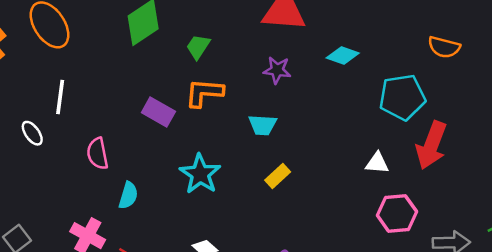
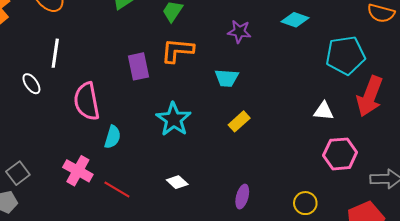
purple rectangle: (158, 112) -> (139, 66), turned 48
pink semicircle: (98, 154) -> (87, 101), size x1.4

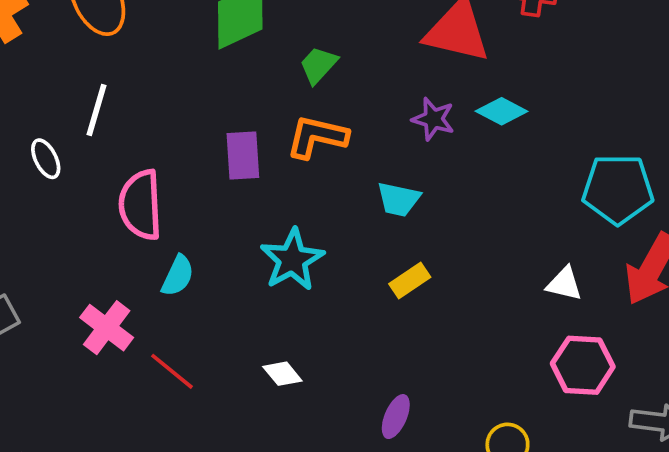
cyan diamond: (295, 20) -> (502, 111), moved

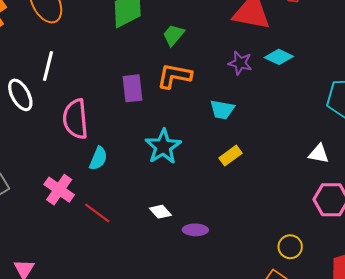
white ellipse: (46, 159) -> (20, 95), size x1.4
purple ellipse: (396, 417) -> (195, 230), moved, turned 70

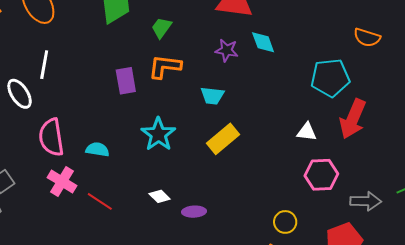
cyan diamond: (279, 57) -> (263, 42), turned 48
pink semicircle: (75, 119) -> (51, 137), moved
yellow rectangle: (231, 156) -> (223, 139), size x1.5
cyan semicircle: (98, 158) -> (97, 149), turned -100

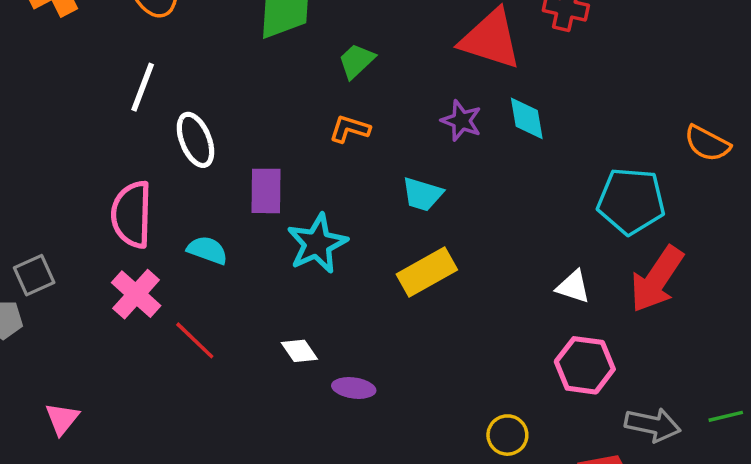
orange L-shape: (165, 67) -> (350, 129), size x0.7
purple rectangle: (126, 81) -> (266, 191), moved
white ellipse: (20, 94) -> (195, 140), moved

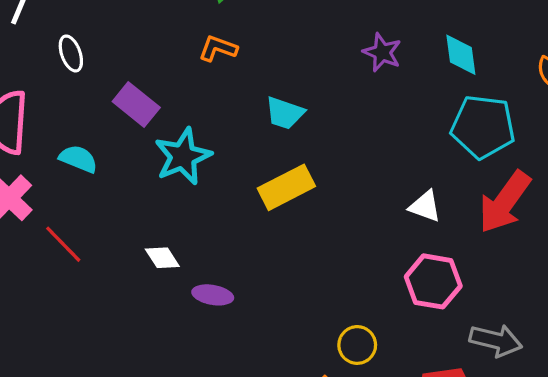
cyan diamond: (527, 118) -> (461, 55), moved
purple star: (461, 121) -> (382, 52), moved
white ellipse: (195, 140) -> (71, 53), size x0.7
purple rectangle: (266, 191) -> (136, 104), turned -54

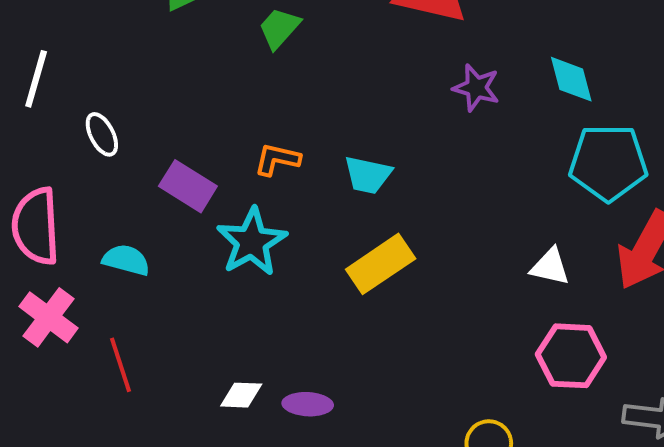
orange L-shape: (218, 48) -> (277, 159), moved
red line: (63, 244) -> (120, 365), turned 33
white diamond: (162, 258) -> (241, 395), moved, turned -48

